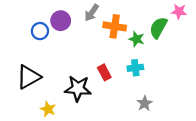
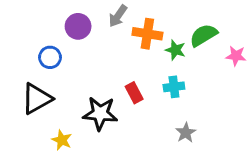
pink star: (179, 11) -> (236, 56), moved
green semicircle: (158, 28) -> (203, 35), turned 30
blue circle: (40, 31) -> (50, 57), moved

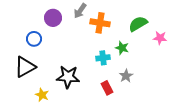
green star: (175, 50) -> (122, 48), moved
cyan cross: (174, 87) -> (103, 58), moved
red rectangle: (134, 93) -> (107, 88), moved
gray star: (186, 133) -> (126, 76), moved

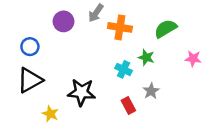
pink star: (160, 38) -> (193, 59), moved
blue circle: (34, 39) -> (30, 47), moved
cyan cross: (103, 58) -> (124, 69), turned 32

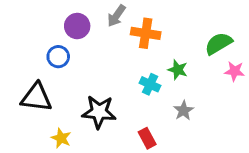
green semicircle: (166, 29) -> (218, 43), moved
blue circle: (30, 47) -> (58, 57), moved
black triangle: (30, 80) -> (36, 97), turned 36
red rectangle: (128, 105) -> (147, 138), moved

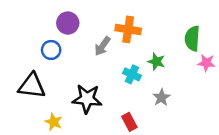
gray arrow: (116, 16) -> (102, 46), moved
green semicircle: (218, 43) -> (192, 38), turned -55

